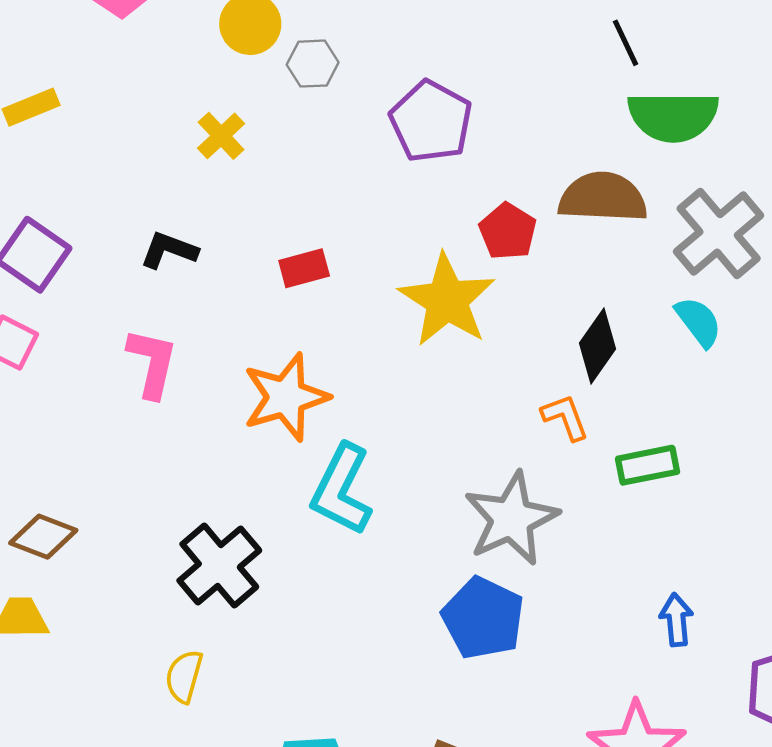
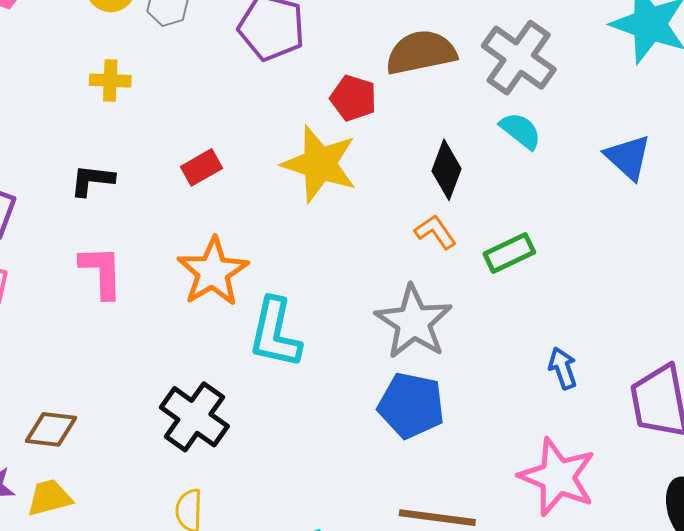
yellow cross: (221, 136) -> (110, 80), turned -30

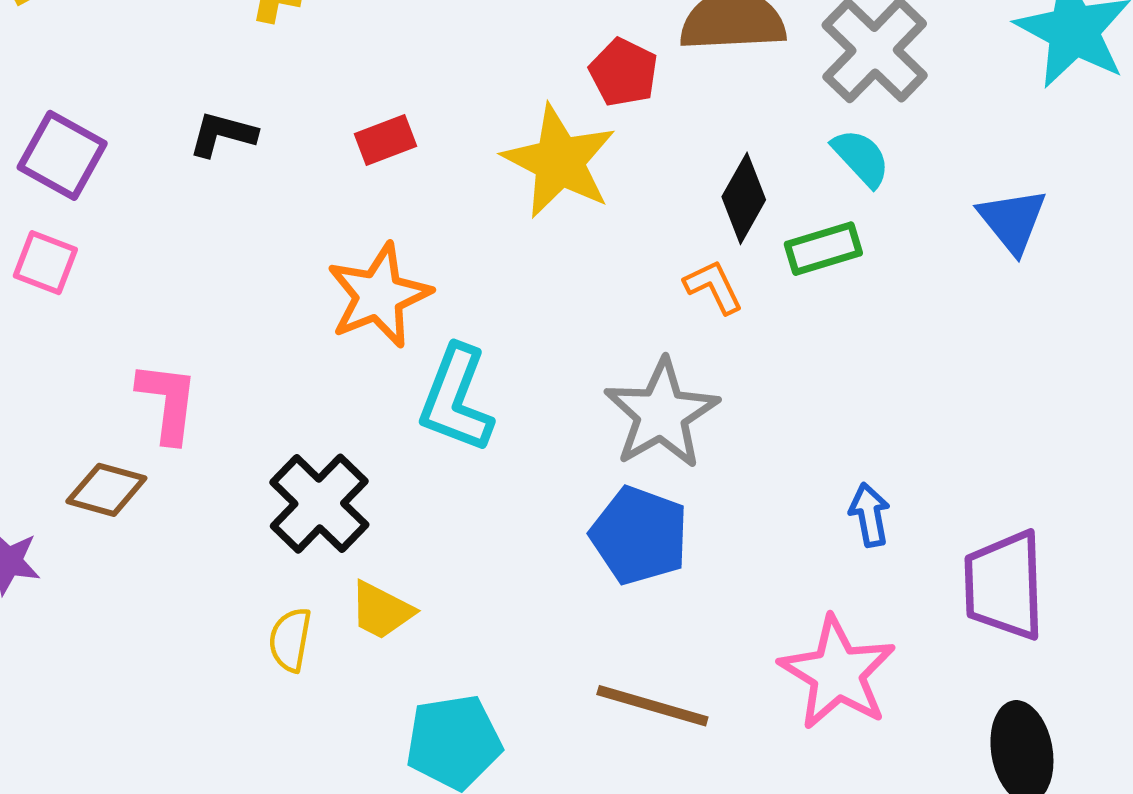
green rectangle: (509, 253) -> (823, 249), moved
pink L-shape: (102, 272) -> (168, 402), moved
yellow trapezoid: (49, 498) -> (381, 611), moved, turned -147

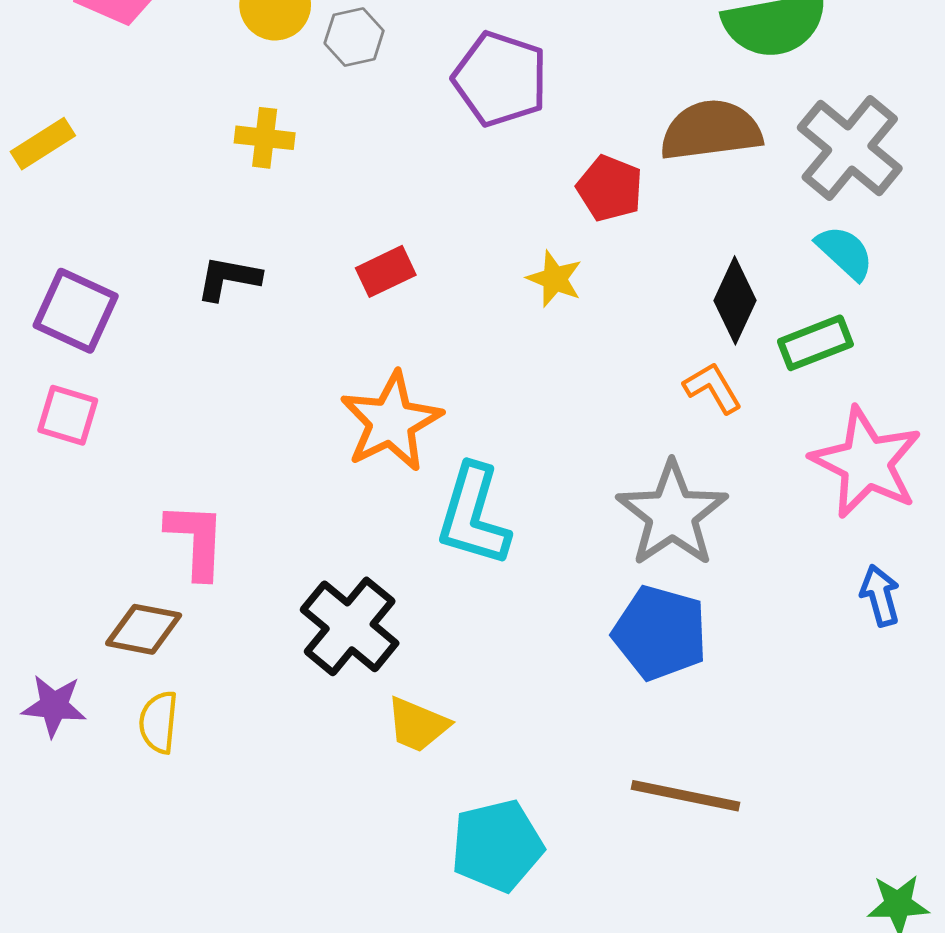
yellow star: (559, 161) -> (555, 279), size x0.5
yellow semicircle: (290, 640) -> (159, 722), moved
pink star: (837, 673) -> (866, 463), moved

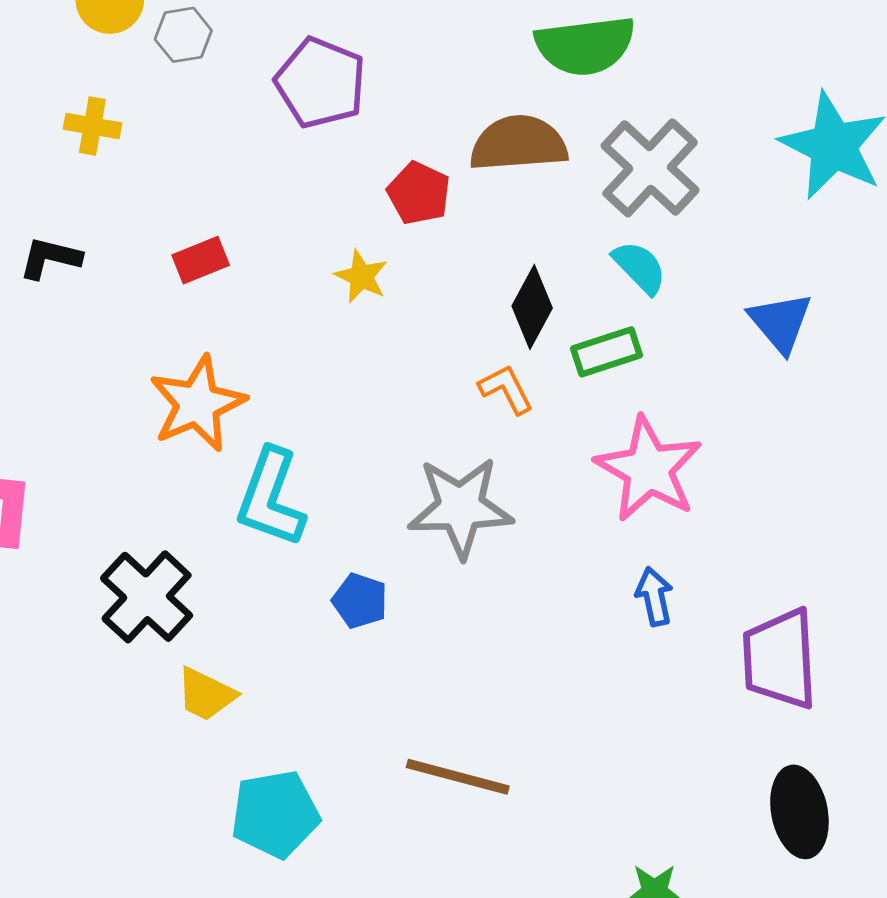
gray star: (672, 514) -> (460, 507), turned 30
blue pentagon: (660, 633) -> (360, 601), moved, size x0.6

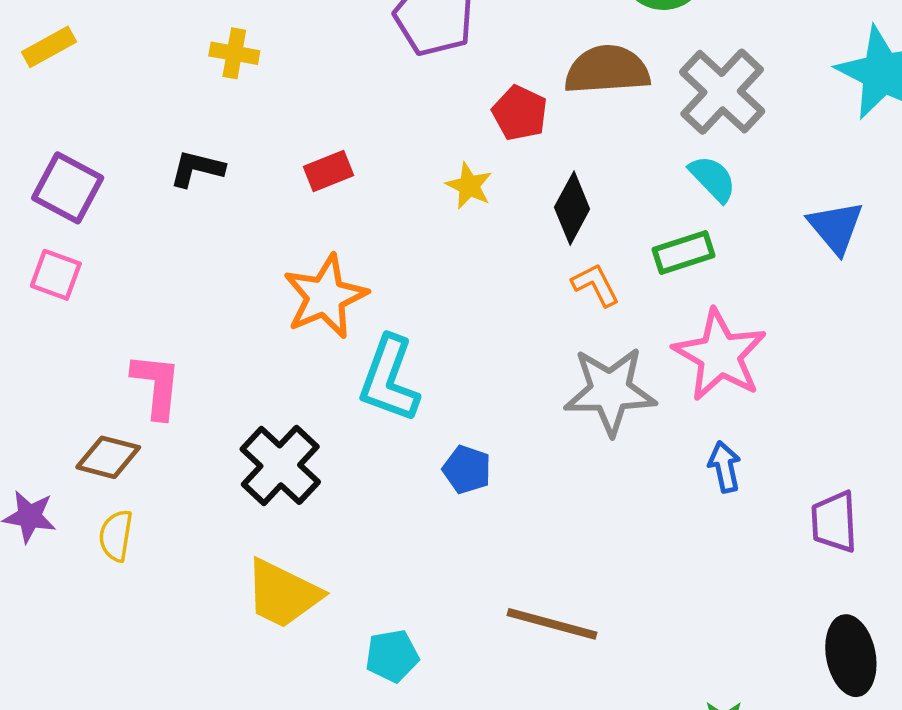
black diamond: (532, 307) -> (572, 208), moved
gray star: (460, 507) -> (610, 391), moved
purple trapezoid: (780, 659) -> (834, 522), size x0.7
yellow trapezoid: (206, 694) -> (283, 594), moved, size x1.5
cyan pentagon: (275, 814) -> (392, 656), size x0.7

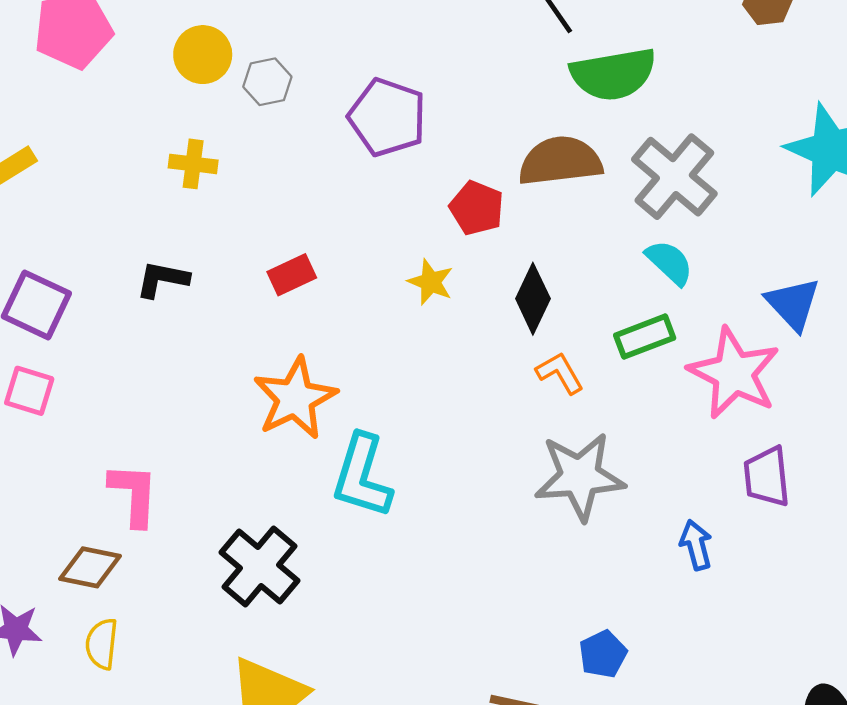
pink star: (720, 355) -> (734, 373), moved
blue pentagon: (467, 470) -> (603, 654), moved, turned 30
purple trapezoid: (834, 522) -> (767, 477), moved

